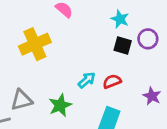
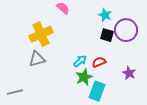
purple circle: (148, 39) -> (126, 30), size x1.5
gray triangle: (22, 100) -> (37, 59), moved
green star: (60, 105) -> (84, 77), moved

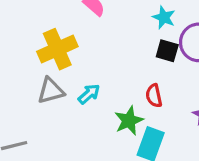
cyan arrow: (80, 61) -> (89, 94), moved
red semicircle: (99, 62) -> (154, 96), turned -80

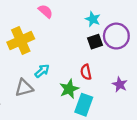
black square: (167, 51) -> (95, 42), turned -35
gray triangle: (51, 91) -> (24, 88), moved

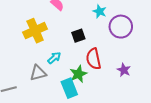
black square: (95, 42) -> (78, 36), moved
red semicircle: (86, 72) -> (94, 59), size x1.5
cyan rectangle: (84, 105) -> (69, 88), moved, turned -42

